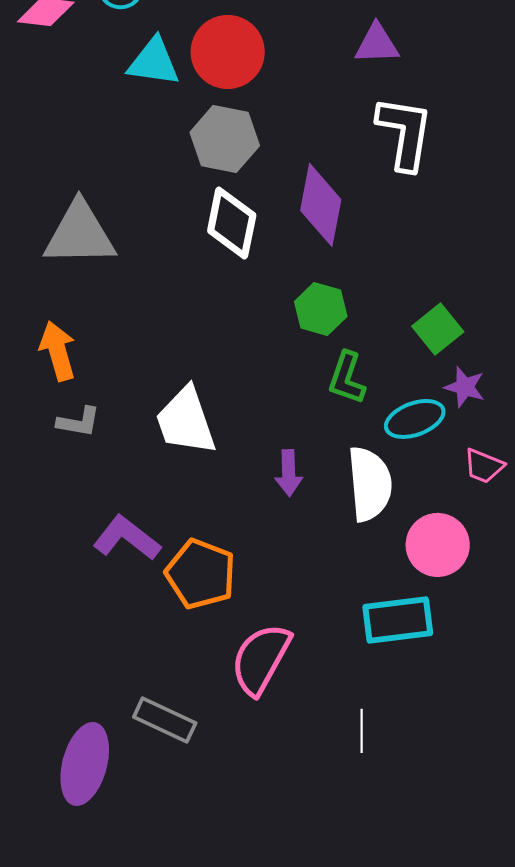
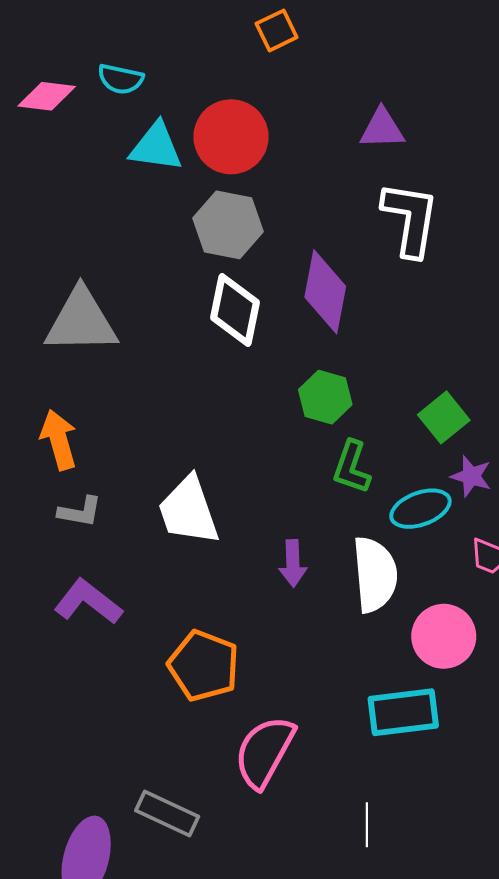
purple L-shape: (127, 538) -> (88, 602), moved

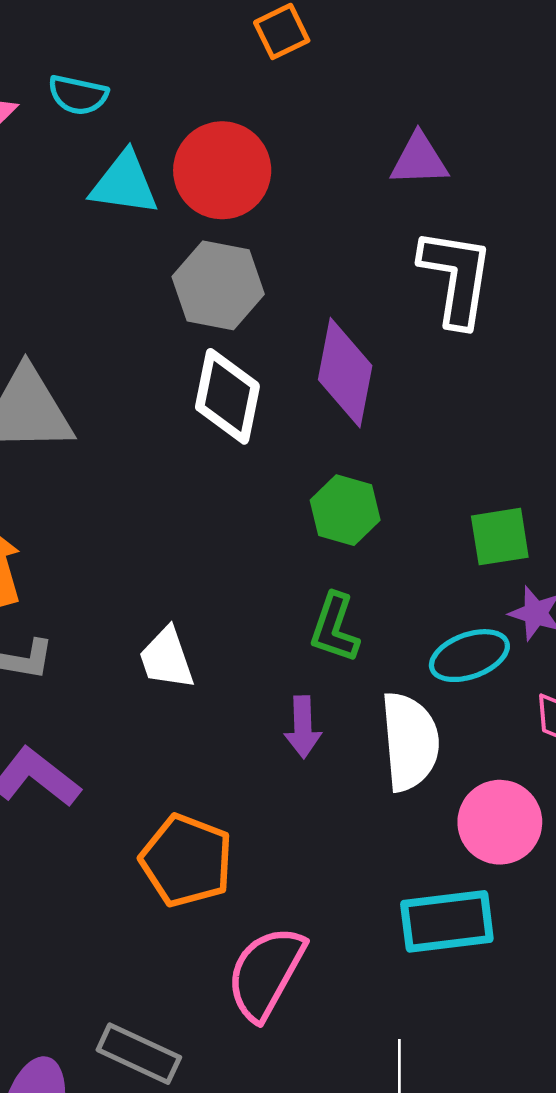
green square: (444, 417) -> (500, 537), turned 30
green L-shape: (352, 467) -> (335, 628), moved
white trapezoid: (188, 511) -> (167, 658), size x0.7

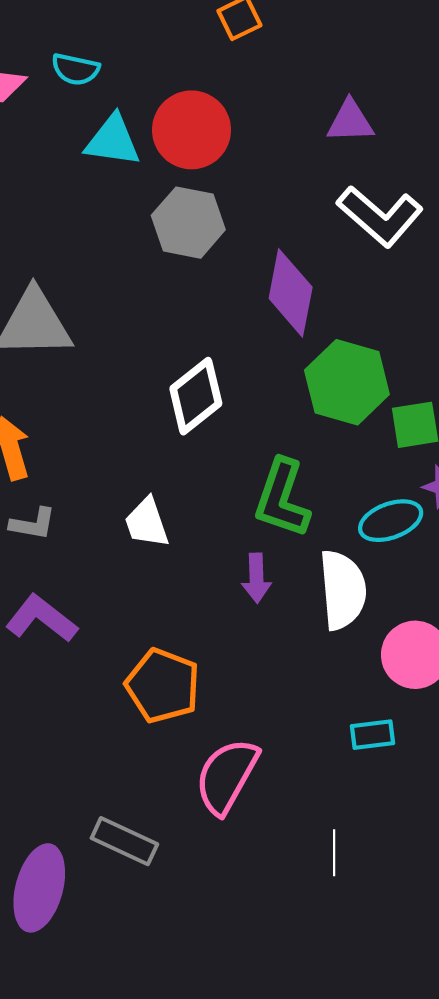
white L-shape: (456, 277) -> (380, 216), turned 122
white diamond: (227, 396) -> (196, 396), moved, turned 40
green hexagon: (345, 510) -> (347, 382), moved, size x1.5
green L-shape: (335, 628) -> (282, 498), size x1.4
cyan rectangle: (447, 921) -> (372, 735), size x0.6

